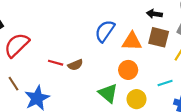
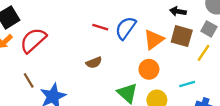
orange triangle: (132, 41) -> (154, 40), turned -40
red line: (56, 63) -> (100, 27), moved

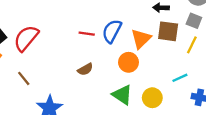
red semicircle: (33, 40) -> (26, 38), moved
orange circle: (149, 69) -> (128, 62), moved
brown line: (29, 80) -> (24, 78), moved

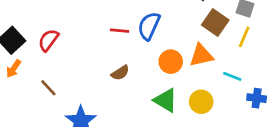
brown square: (168, 31) -> (215, 22), turned 30
red semicircle: (26, 38) -> (48, 40), size x0.7
orange triangle: (141, 39) -> (201, 55), moved, turned 35
cyan line: (180, 78) -> (232, 76), turned 49

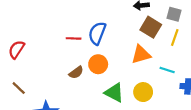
orange circle: (171, 62) -> (98, 64), moved

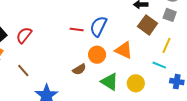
yellow line: (175, 37) -> (166, 45), moved
orange triangle: (141, 55) -> (124, 50), moved, turned 36
brown semicircle: (76, 73) -> (79, 69), moved

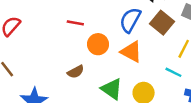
blue semicircle: (98, 26) -> (130, 20), moved
orange circle: (97, 55) -> (98, 44), moved

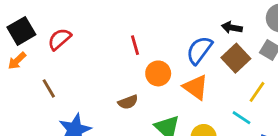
red line: (75, 23) -> (135, 45), turned 56

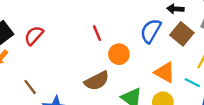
orange triangle: (196, 87) -> (165, 72), moved
brown line: (49, 88) -> (30, 87), moved
brown semicircle: (128, 102) -> (97, 81), size x1.5

